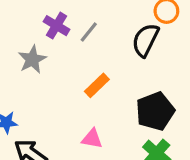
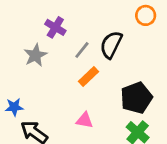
gray line: (89, 32) -> (82, 50), moved
black semicircle: (145, 40) -> (111, 45), moved

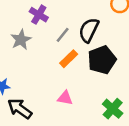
black pentagon: (136, 98) -> (102, 60), moved

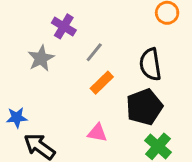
black semicircle: (89, 30) -> (150, 64), moved, turned -35
black pentagon: (102, 60) -> (144, 107), moved

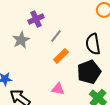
purple cross: (64, 26) -> (36, 19), turned 35

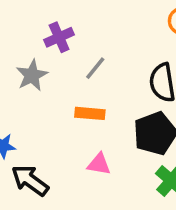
orange rectangle: (61, 56) -> (90, 113), moved, turned 49

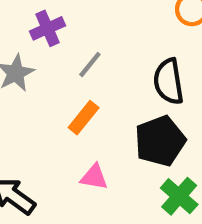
orange rectangle: (90, 113) -> (84, 118), turned -56

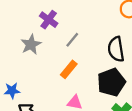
purple cross: (47, 28) -> (49, 20), turned -30

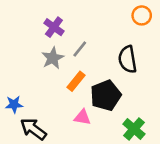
gray star: (31, 44) -> (53, 58), moved
black pentagon: (111, 82) -> (106, 95), moved

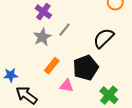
black semicircle: (127, 59) -> (104, 38), turned 55
orange rectangle: (76, 81) -> (52, 66), moved

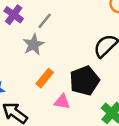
purple cross: (43, 12) -> (14, 15), moved
gray line: (64, 30) -> (45, 21), moved

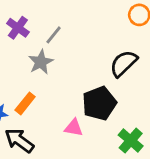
orange rectangle: (45, 78) -> (25, 103), moved

